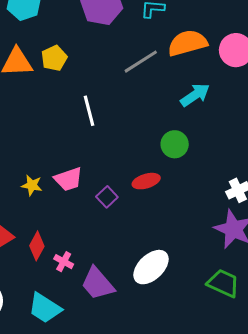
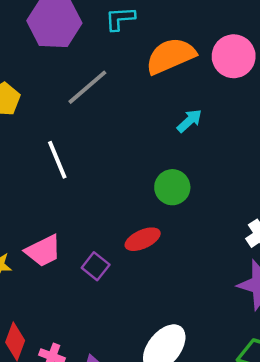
gray line: (141, 62) -> (87, 87), moved
cyan arrow: (195, 95) -> (189, 121), size x0.7

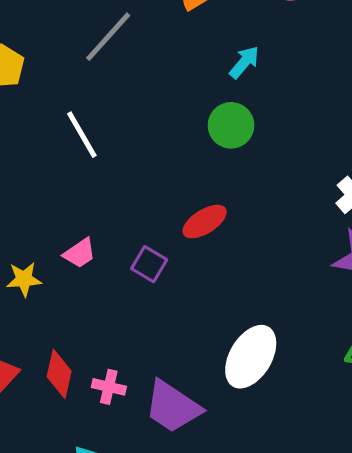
green circle: (172, 187) -> (231, 125), moved
pink trapezoid: (43, 251) -> (80, 253), size x0.7

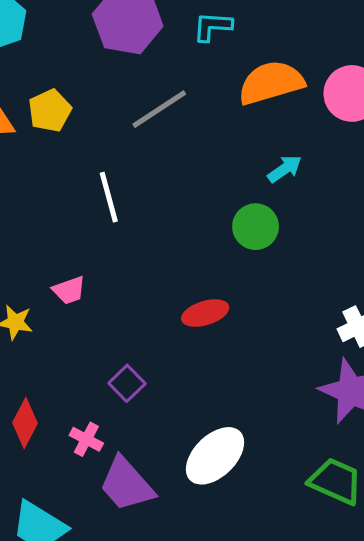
pink trapezoid: (80, 253) -> (69, 290), moved
purple square: (149, 264) -> (127, 383), moved
pink cross: (109, 387) -> (86, 439), moved

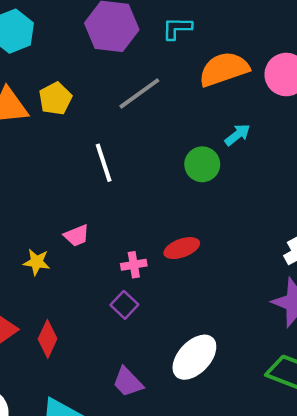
green circle: (256, 227) -> (202, 164), moved
pink cross: (86, 439) -> (134, 265), moved, turned -35
purple trapezoid: (126, 484) -> (128, 382), size x0.7

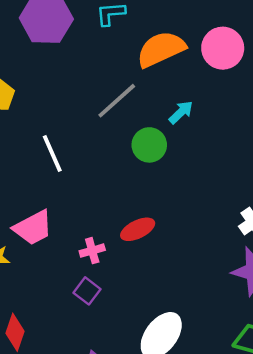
gray line: (139, 93) -> (117, 101), moved
pink trapezoid: (77, 236) -> (33, 228), size x1.6

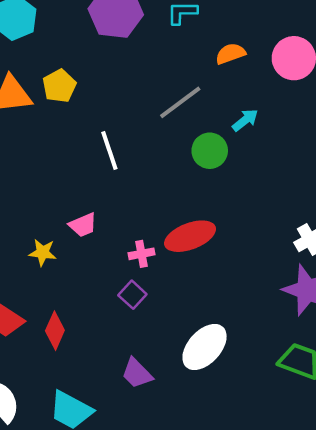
orange semicircle: (161, 49) -> (230, 54), size x0.6
pink trapezoid: (33, 228) -> (83, 225), size x0.7
red ellipse: (138, 229) -> (190, 236), size x1.4

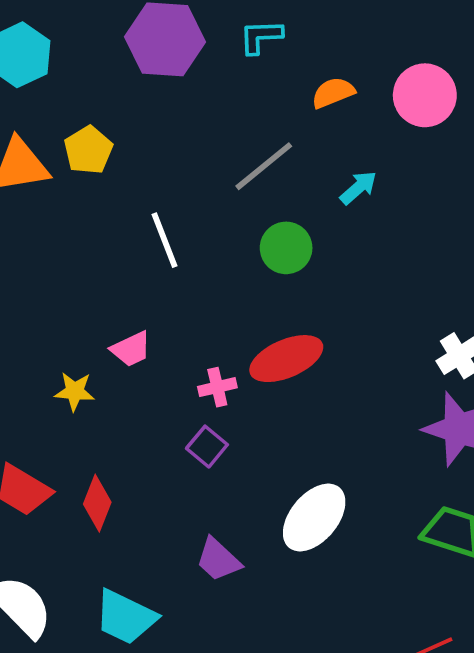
green circle: (210, 151) -> (286, 248), moved

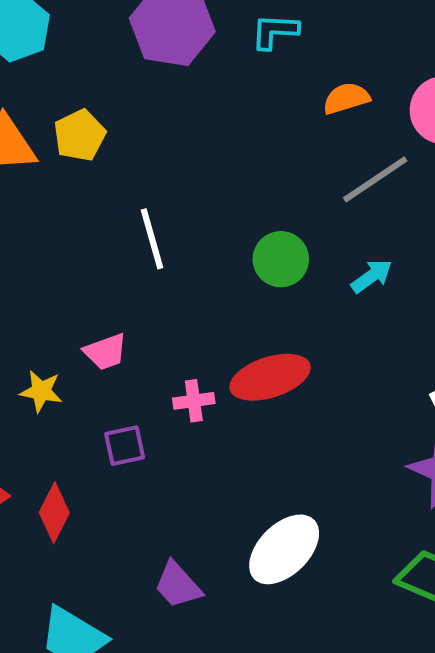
gray line: (264, 166) -> (375, 179), moved
cyan arrow: (358, 188) -> (372, 276), moved
purple square: (207, 447) -> (125, 446), moved, turned 33

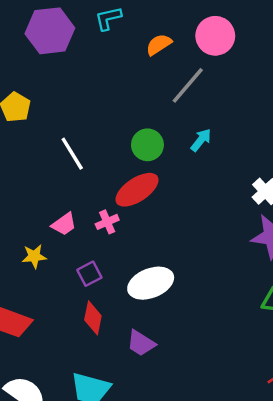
red ellipse: (270, 377) -> (137, 190), moved
pink cross: (194, 401) -> (107, 222), moved
red diamond: (54, 513) -> (93, 318), moved
white ellipse: (284, 549) -> (151, 283), moved, turned 39

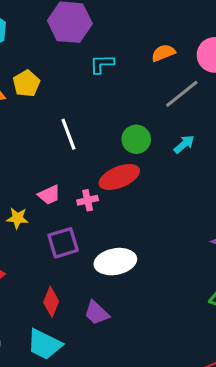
cyan L-shape: (108, 18) -> (102, 64), moved
purple square: (89, 274) -> (63, 243), size x1.4
red diamond: (93, 318) -> (51, 302), moved

